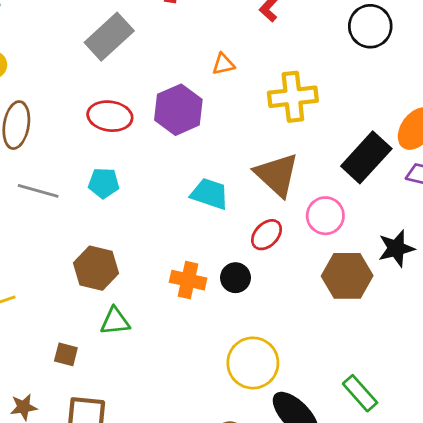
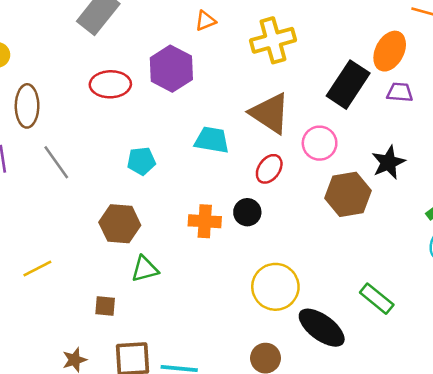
cyan pentagon: (104, 183) -> (141, 161), moved
gray line: (38, 191) -> (56, 162), turned 48

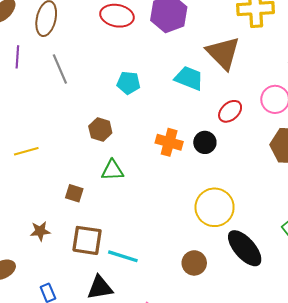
brown triangle: (270, 113) -> (223, 53), moved
brown hexagon: (120, 224) -> (100, 130), size x0.7

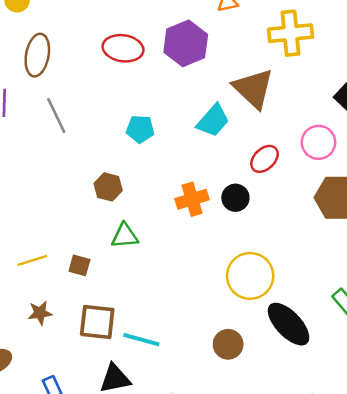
cyan trapezoid: (189, 78) -> (213, 121), turned 112
orange cross: (169, 142) -> (192, 199), turned -30
yellow line: (26, 151) -> (32, 260), moved

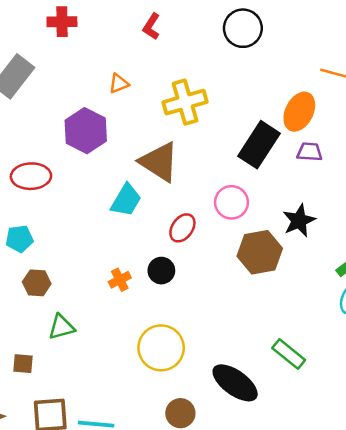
red ellipse: (123, 48) -> (31, 176), moved
cyan pentagon: (140, 129) -> (19, 239), moved
orange cross: (192, 199) -> (120, 280), size x0.7
yellow circle: (250, 276) -> (161, 348), moved

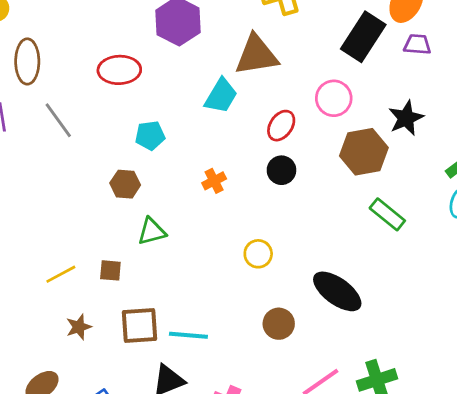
brown triangle: (159, 162) -> (256, 55), turned -42
cyan pentagon: (19, 239) -> (150, 135), moved
black circle: (161, 271) -> (281, 170), moved
yellow circle: (161, 348) -> (258, 254), size x0.6
green rectangle: (289, 354) -> (387, 214), moved

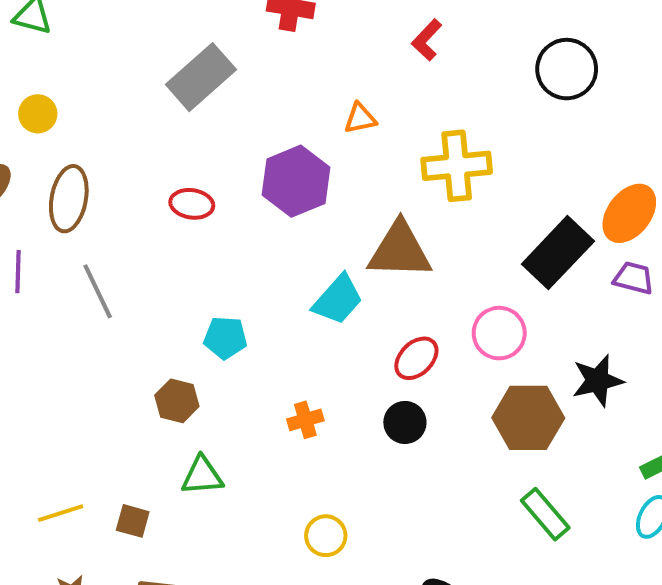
red ellipse: (119, 70) -> (192, 204), moved, size x0.7
yellow circle: (258, 254) -> (326, 536), moved

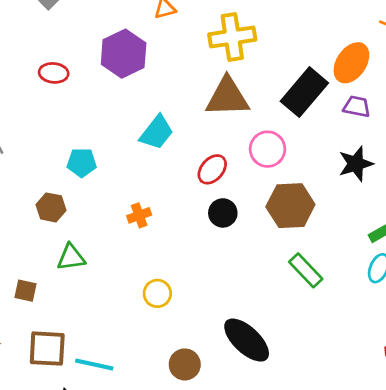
brown triangle: (400, 250) -> (227, 97), moved
black star: (598, 381) -> (356, 164), moved
black circle: (405, 422) -> (223, 213), moved

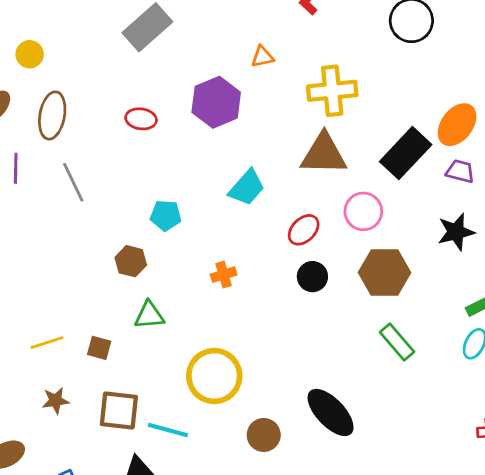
yellow circle: (157, 293) -> (214, 376), moved, size x1.8

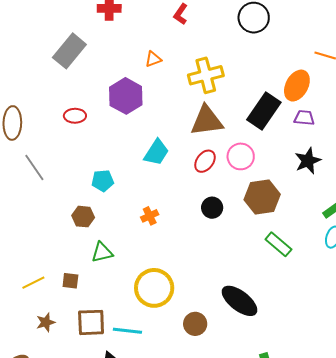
red ellipse: (304, 230) -> (205, 161), moved

